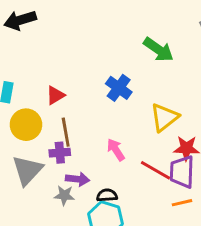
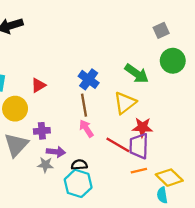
green arrow: (158, 50) -> (137, 74), moved
brown line: (66, 132) -> (84, 105), moved

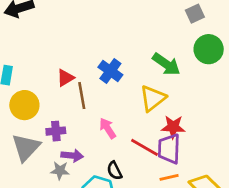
red triangle: (38, 85) -> (65, 78), moved
brown line: (84, 105) -> (82, 96), moved
black semicircle: (79, 165) -> (114, 171), moved, turned -112

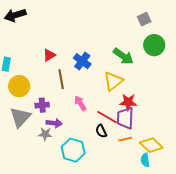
red triangle: (65, 78) -> (49, 55), moved
black semicircle: (114, 171) -> (101, 131), moved

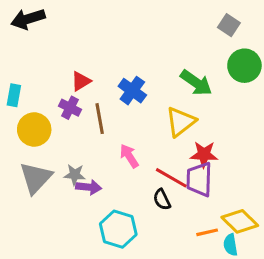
gray square: (144, 19) -> (229, 25), turned -32
purple cross: (42, 105) -> (70, 108), moved, turned 32
gray star: (45, 134) -> (75, 175), moved
orange line: (125, 139) -> (207, 232), moved

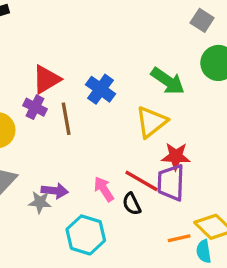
red triangle: (81, 81) -> (46, 79), size x1.4
pink arrow: (129, 156) -> (104, 189), moved
gray star: (75, 175) -> (40, 202), moved

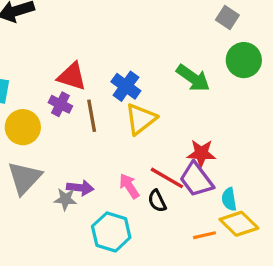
red triangle: (46, 79) -> (72, 76), turned 48
yellow triangle: (151, 122) -> (141, 119), moved
purple trapezoid: (171, 183) -> (196, 180), turned -39
cyan semicircle: (204, 251) -> (229, 199), moved

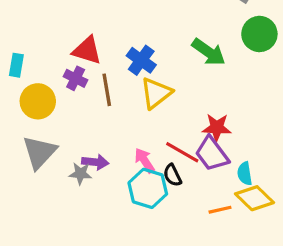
cyan hexagon: (111, 232) -> (148, 188), moved

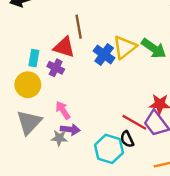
cyan rectangle: (16, 65) -> (34, 58), moved
brown line: (107, 90) -> (79, 27), moved
yellow triangle: (156, 93) -> (125, 47), moved
pink arrow: (145, 160) -> (63, 110), moved

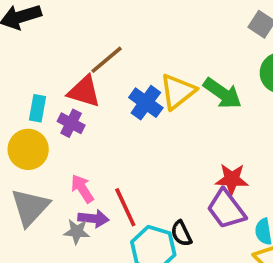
brown line: (79, 27) -> (107, 60), turned 60
red line: (134, 122) -> (125, 207), moved, turned 35

